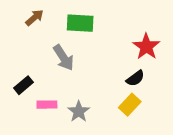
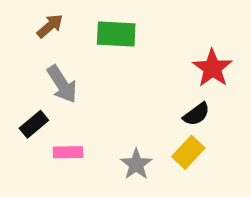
gray arrow: (63, 58) -> (62, 84), moved
gray star: (79, 111) -> (136, 164), moved

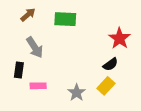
black rectangle: (34, 124) -> (19, 70), turned -42

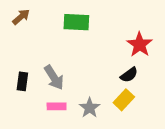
brown arrow: (28, 15) -> (21, 17), moved
gray arrow: (35, 47) -> (54, 77), moved
pink rectangle: (38, 86) -> (57, 106), moved

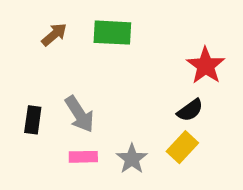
brown arrow: (21, 17) -> (54, 34), moved

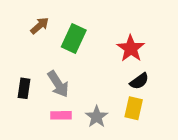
green rectangle: (112, 33) -> (74, 38), moved, turned -68
red star: (206, 66) -> (131, 48), moved
yellow rectangle: (182, 147) -> (134, 108), turned -30

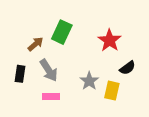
brown arrow: (40, 26) -> (36, 44), moved
black semicircle: (139, 81) -> (127, 68), moved
gray star: (97, 117) -> (89, 81), moved

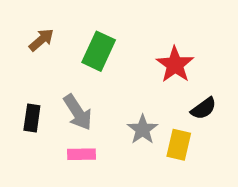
brown arrow: (36, 44) -> (41, 40), moved

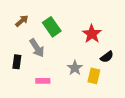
green rectangle: (99, 51) -> (52, 27), turned -60
gray arrow: (78, 112) -> (37, 48), moved

